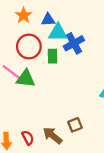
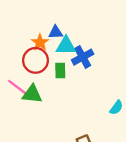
orange star: (24, 15) -> (40, 42), moved

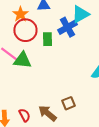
orange star: (40, 42) -> (20, 14), moved
cyan triangle: (66, 46) -> (80, 14), moved, turned -30

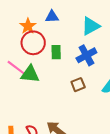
blue cross: (67, 27) -> (86, 55), moved
brown square: (68, 103) -> (78, 85), moved

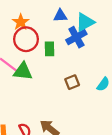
blue triangle: (52, 17) -> (60, 16), moved
blue cross: (86, 55) -> (76, 37), moved

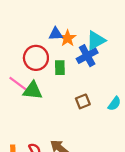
blue triangle: (60, 16) -> (56, 34), moved
orange star: (21, 22) -> (68, 38), moved

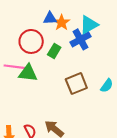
green rectangle: (60, 68) -> (54, 51), turned 32
pink line: (19, 84) -> (14, 67), turned -30
brown square: (83, 101) -> (76, 84), size x1.5

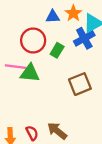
orange star: (62, 23) -> (73, 13), moved

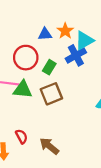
brown square: (80, 84) -> (51, 94), moved
red semicircle: (32, 133) -> (21, 136), moved

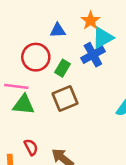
orange star: (65, 31) -> (91, 21), moved
green triangle: (23, 90) -> (24, 105), moved

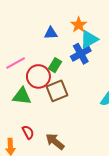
red circle: (36, 57) -> (38, 76), moved
pink line: (16, 86) -> (16, 63), moved, turned -36

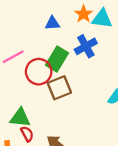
cyan triangle: (89, 39) -> (102, 19), moved, turned 36
green rectangle: (55, 65) -> (57, 59), size x1.5
green triangle: (22, 96) -> (20, 118), moved

